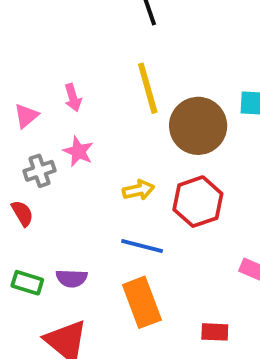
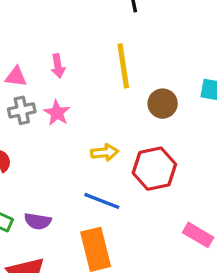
pink triangle: (26, 116) -> (16, 77), turned 40
brown circle: (198, 126) -> (163, 104), size x0.6
gray cross: (39, 171) -> (22, 110), moved

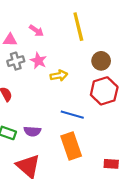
pink arrow: (58, 66) -> (36, 31), turned -40
brown circle: (163, 104) -> (101, 61), moved
yellow arrow: (105, 152) -> (59, 76), moved

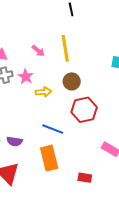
pink arrow: (36, 31) -> (38, 51), moved
brown circle: (101, 61) -> (72, 81), moved

